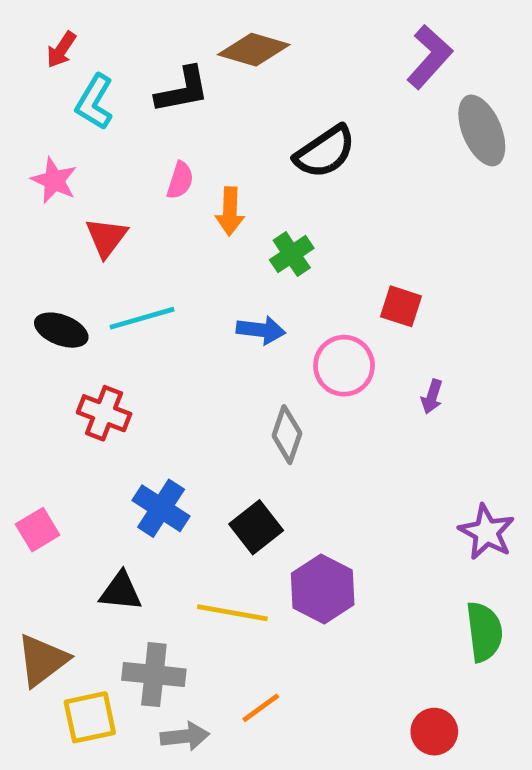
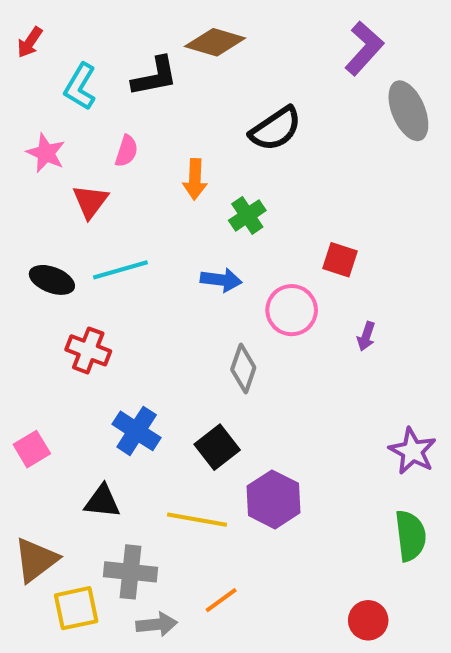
red arrow: (61, 50) -> (30, 42), moved
pink semicircle: (180, 180) -> (126, 151), moved

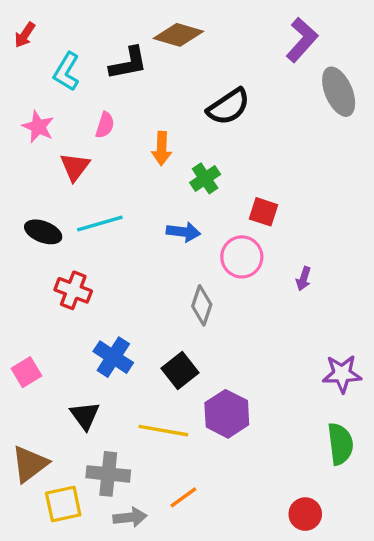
red square: (340, 260) -> (264, 212), moved
purple star: (412, 451) -> (342, 374), turned -30
black triangle: (102, 501) -> (85, 416), turned 48

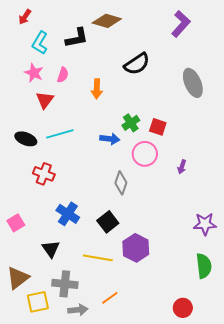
red arrow: (25, 35) -> (25, 17), moved
gray ellipse: (339, 92) -> (193, 83), moved
pink star: (38, 127) -> (34, 73), moved
green cross: (205, 178) -> (131, 123), moved

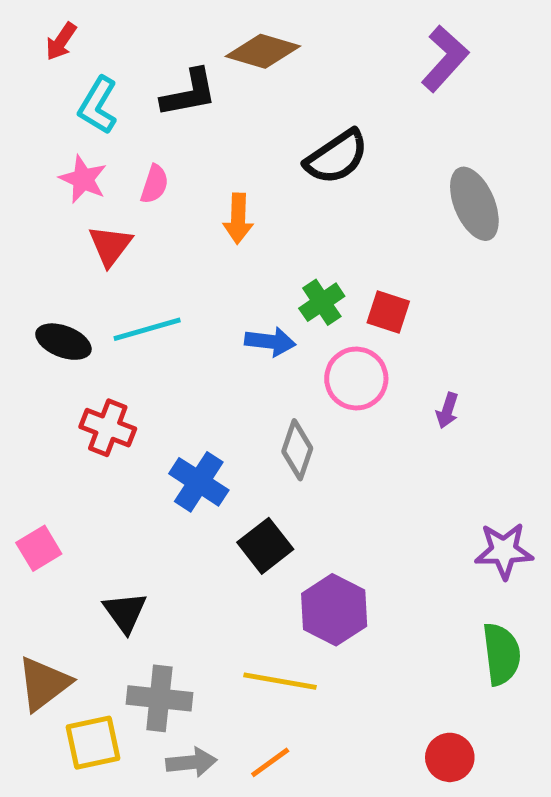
blue cross: (68, 214) -> (199, 482), moved
yellow line: (98, 258) -> (280, 681), moved
orange line: (110, 298) -> (270, 762), moved

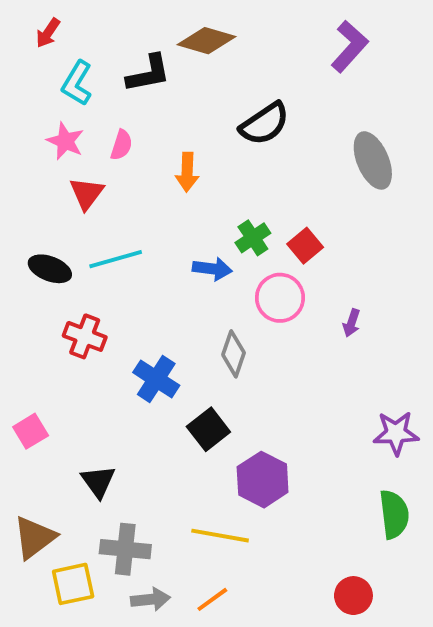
red square: (388, 312) -> (305, 246), turned 32

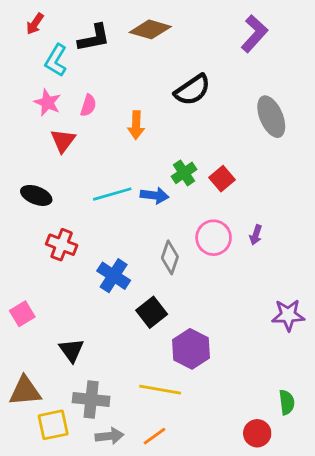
black L-shape: (148, 73) -> (94, 38), moved
cyan line: (116, 259) -> (112, 194), moved
pink circle: (280, 298) -> (214, 238), moved
green semicircle: (394, 514) -> (287, 402), moved, size x0.7
brown triangle: (34, 538) -> (25, 391), turned 32

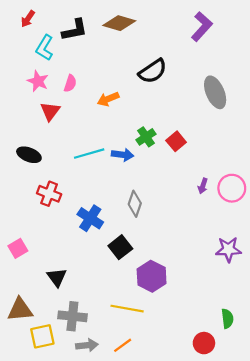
orange arrow: (136, 125) -> (108, 99), turned 65
pink circle: (214, 238) -> (232, 188), moved

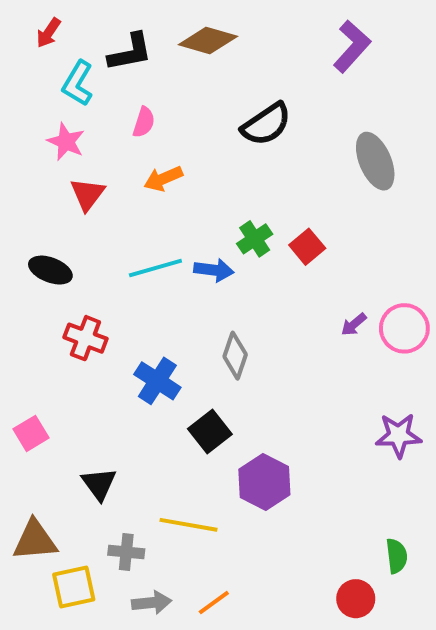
pink semicircle: (70, 83) -> (144, 122), moved
orange arrow: (108, 99) -> (163, 179), moved
purple arrow: (203, 186) -> (354, 324), turned 32
yellow line: (127, 309) -> (188, 525), moved
gray cross: (72, 316) -> (126, 552), size x0.7

